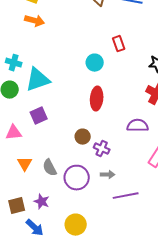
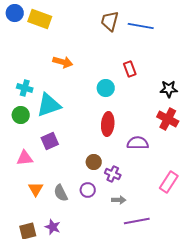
orange arrow: (35, 21) -> (63, 62), moved
purple semicircle: (138, 126) -> (138, 143), moved
purple circle: (77, 178) -> (88, 190), moved, size x0.6

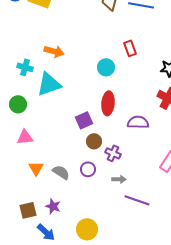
orange arrow: (63, 62) -> (54, 51), moved
green circle: (21, 115) -> (18, 104), moved
purple square: (50, 141) -> (84, 120), moved
gray semicircle: (61, 193) -> (61, 172), turned 150
purple line: (137, 221) -> (137, 200), turned 30

